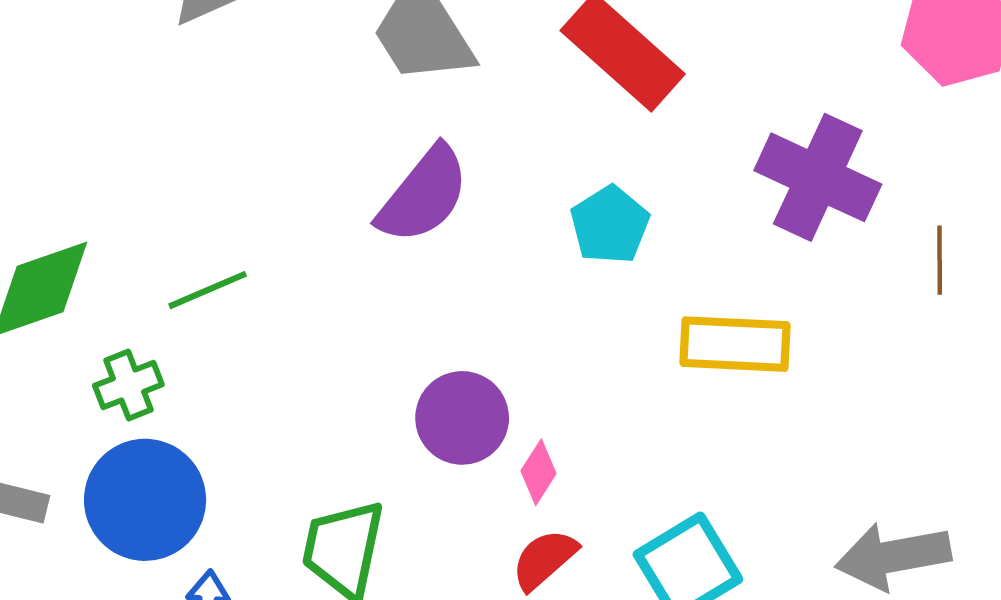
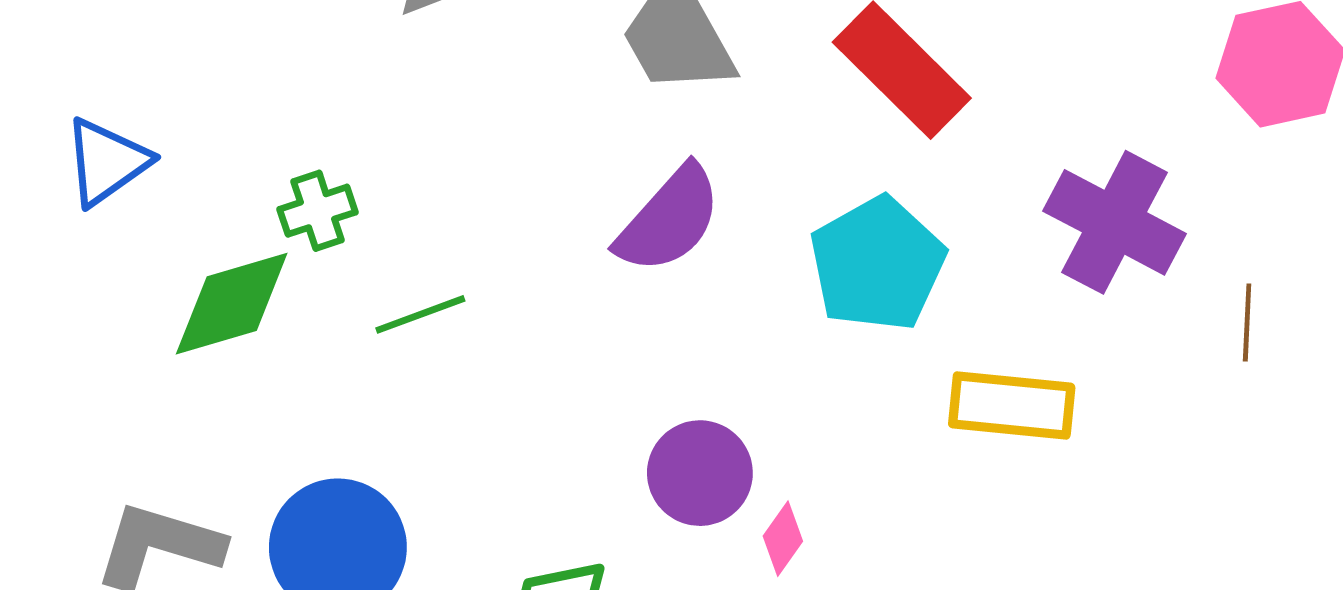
cyan pentagon: (610, 225) -> (877, 264), size x1.5
green cross: (128, 385) -> (317, 211), moved

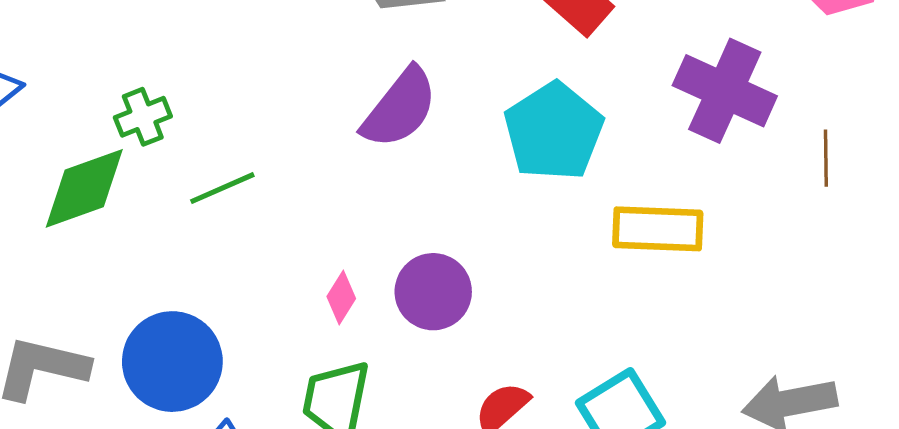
pink diamond: (783, 539) -> (341, 298), moved

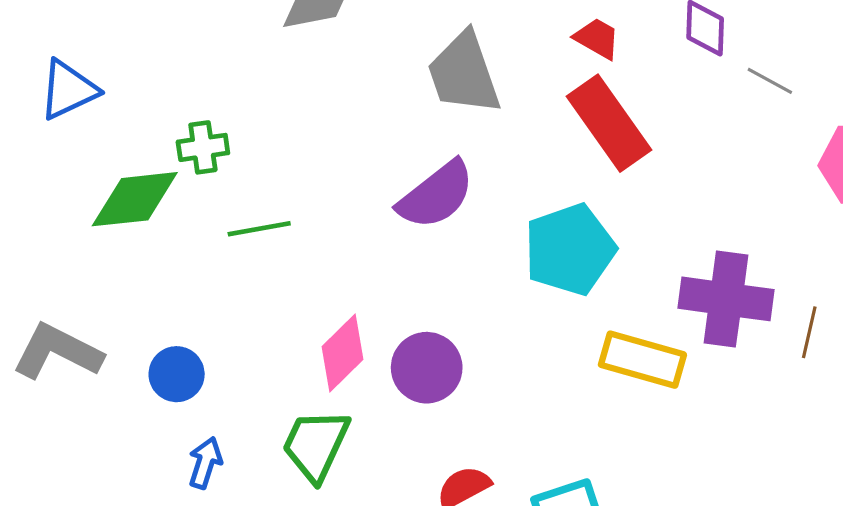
purple cross: (725, 91) -> (726, 299), moved, turned -30
pink diamond: (341, 298) -> (342, 353), size x1.6
blue circle: (172, 362) -> (177, 374), size x0.6

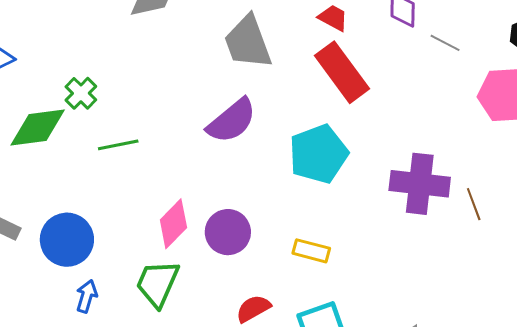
green cross: (203, 147) -> (81, 93), turned -36
brown line: (809, 332) -> (474, 204), turned -32
yellow rectangle: (642, 360) -> (311, 251), moved, size x0.7
blue circle: (177, 374) -> (67, 240), size x1.5

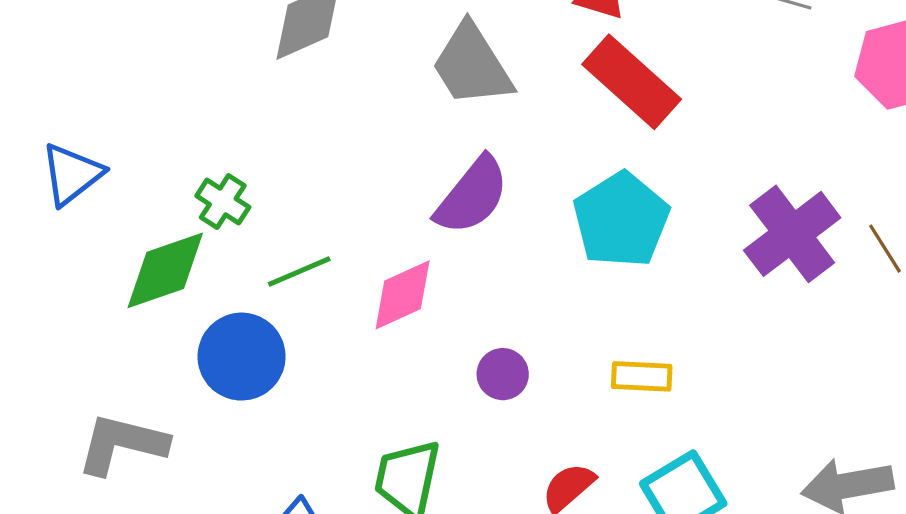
purple cross: (420, 184) -> (792, 234), turned -32
pink diamond: (173, 224) -> (403, 295), moved, turned 33
purple circle: (228, 232) -> (503, 374), size x0.7
blue circle: (67, 240) -> (242, 357), moved

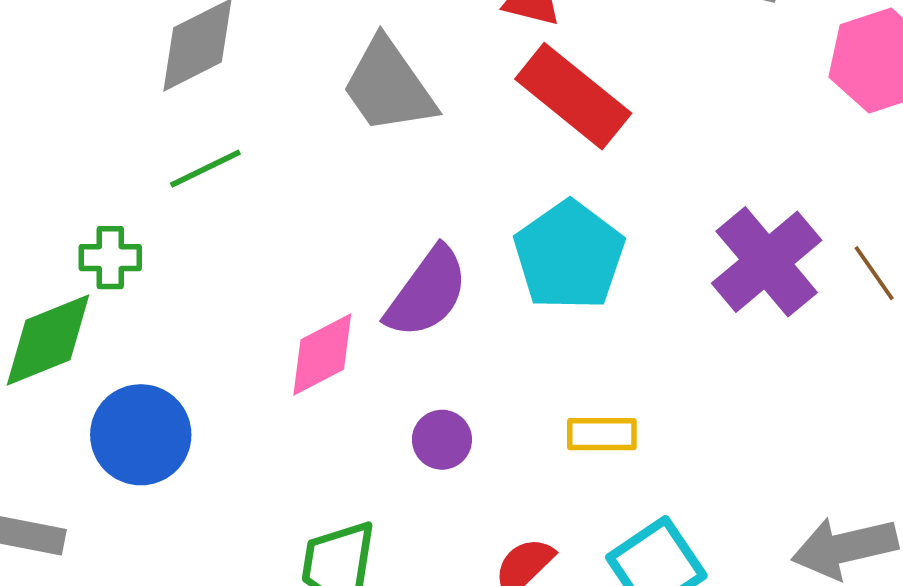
purple semicircle: (472, 196) -> (427, 292), moved
green cross: (223, 202) -> (110, 258), turned -30
green line: (299, 271) -> (205, 169), moved

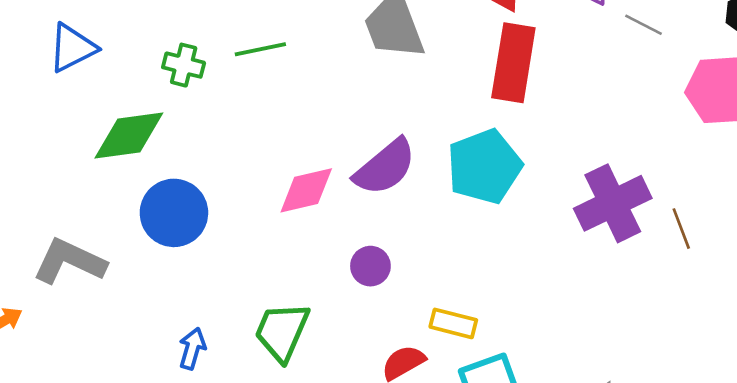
red rectangle: (573, 96) -> (513, 63), turned 46
green cross: (110, 258) -> (184, 65), moved
yellow rectangle: (602, 434) -> (453, 323), moved

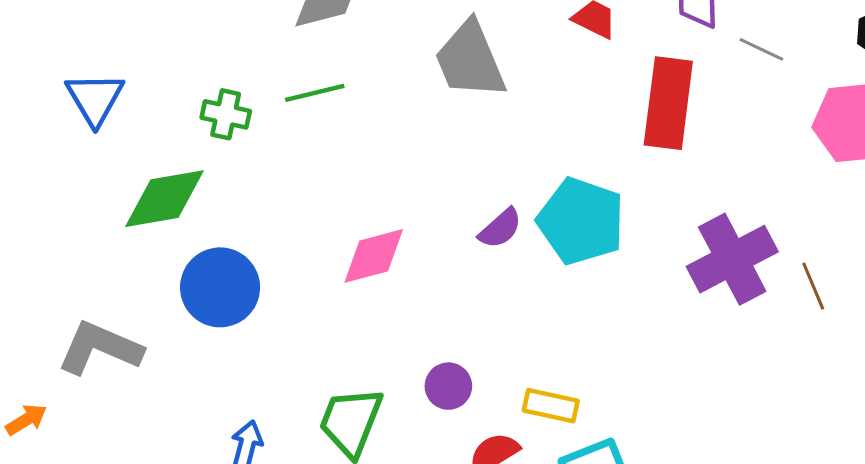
blue triangle: (72, 48) -> (95, 99), turned -32
red rectangle: (513, 63) -> (668, 103), moved
cyan pentagon: (484, 166) -> (581, 221), turned -30
purple semicircle: (385, 167) -> (500, 228), moved, size x0.6
purple circle: (370, 266) -> (448, 386), moved

